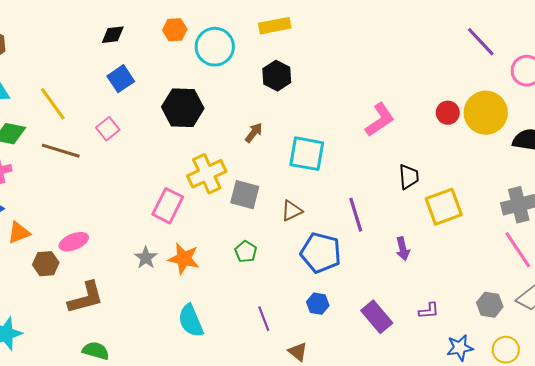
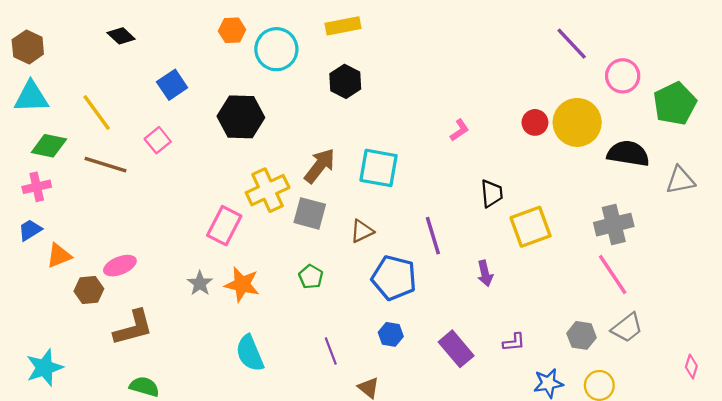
black diamond: (113, 35) -> (121, 36), moved, turned 50
pink L-shape: (380, 120) -> (459, 130), size x0.6
brown arrow: (254, 133) -> (320, 166), moved, size x1.6

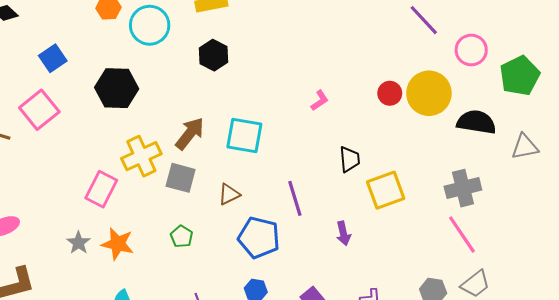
pink square: (158, 140) -> (39, 110), size x1.6

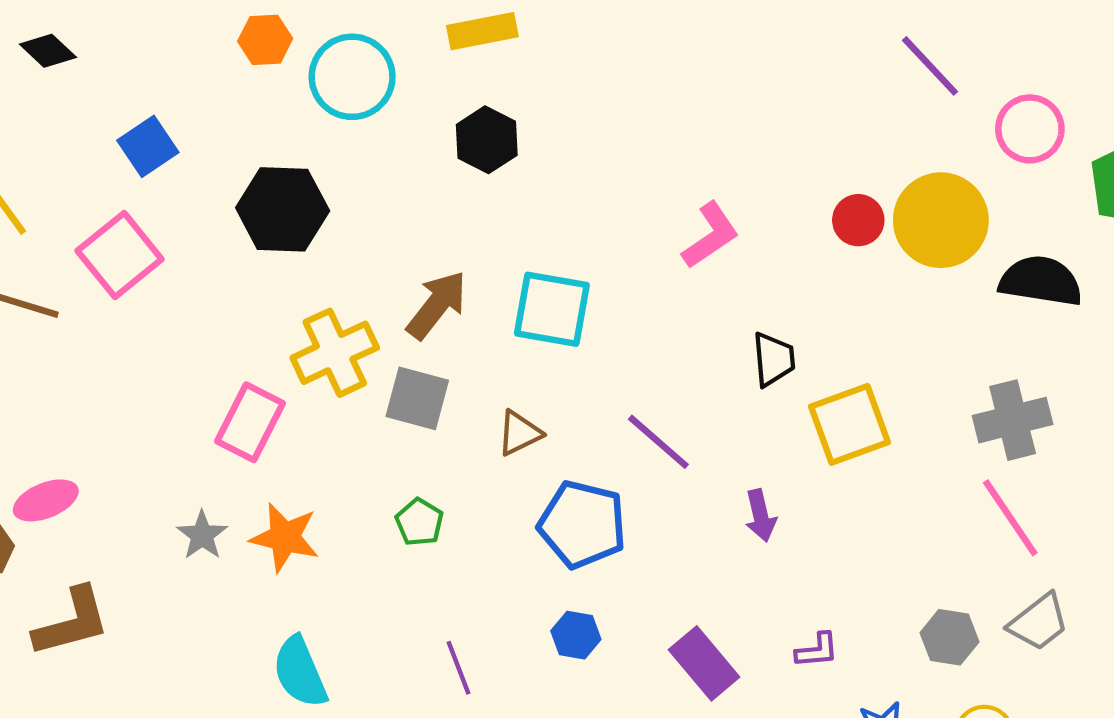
pink L-shape: (320, 100) -> (711, 235), size x1.5
purple line: (295, 198) -> (658, 442), turned -32

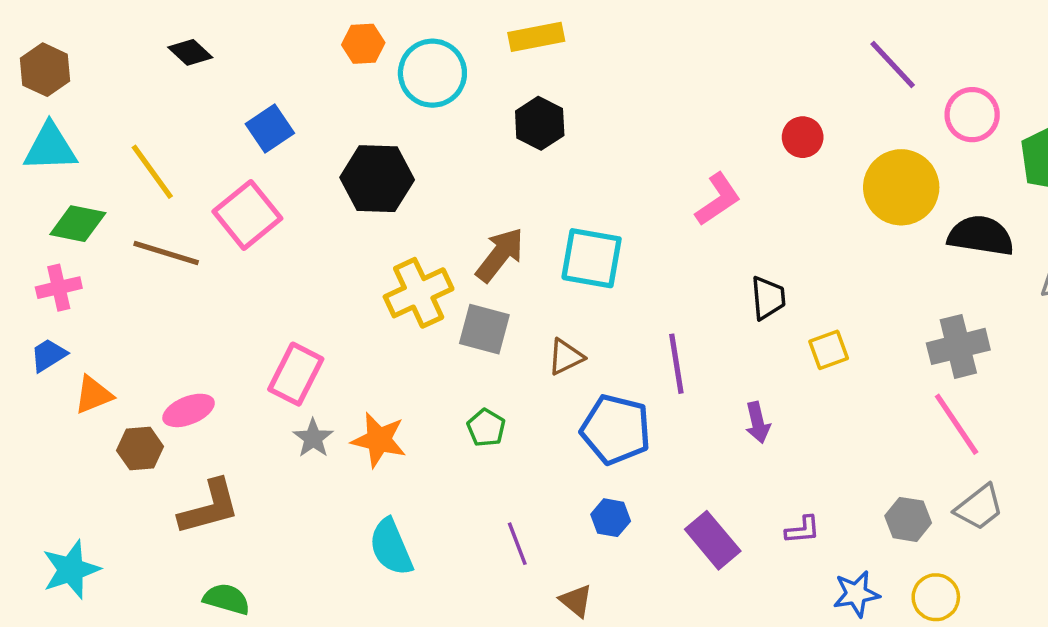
red circle: (858, 220) -> (803, 137), moved
pink rectangle: (250, 422) -> (296, 374), moved
yellow square: (850, 424) -> (829, 350), size x0.6
purple line: (658, 442) -> (676, 364), turned 40

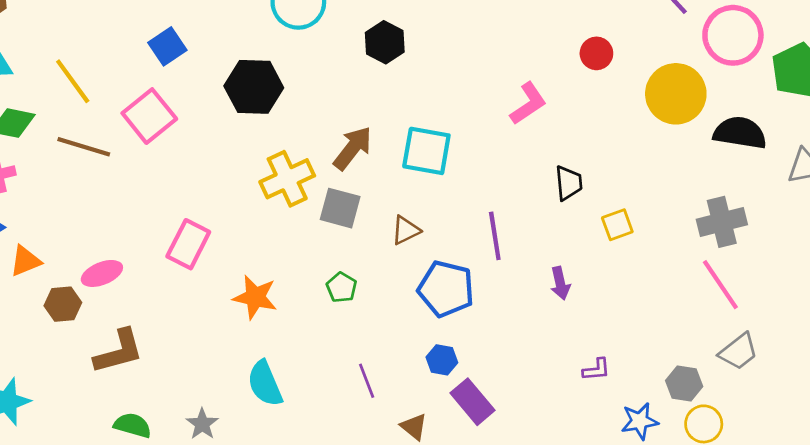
pink circle: (972, 115) -> (733, 35), size x1.4
gray star: (313, 438) -> (202, 424), moved
gray hexagon: (908, 519) -> (684, 384), moved
purple rectangle: (713, 540) -> (472, 402), moved

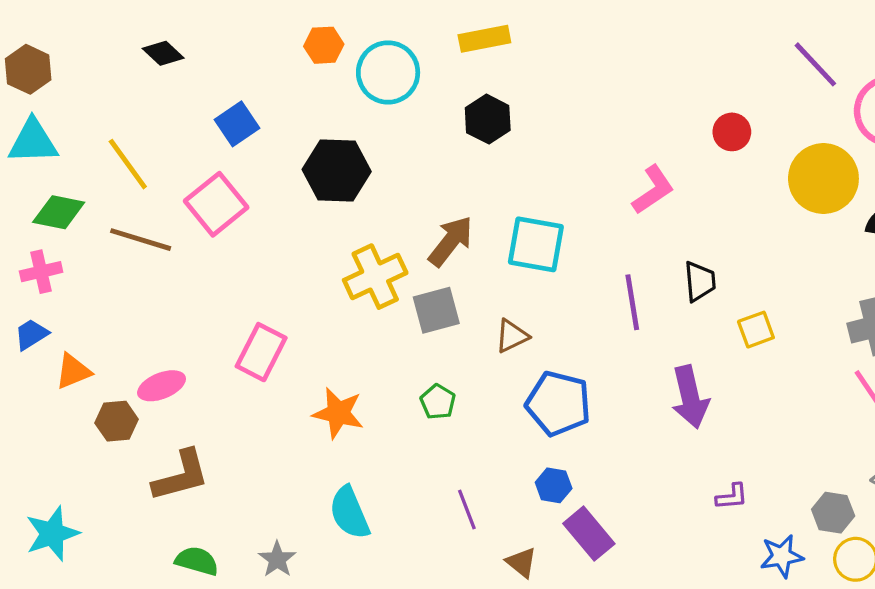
gray square: (340, 208) -> (436, 310), turned -30
purple line: (495, 236) -> (632, 302), moved
purple arrow: (560, 283) -> (690, 397), size x1.6

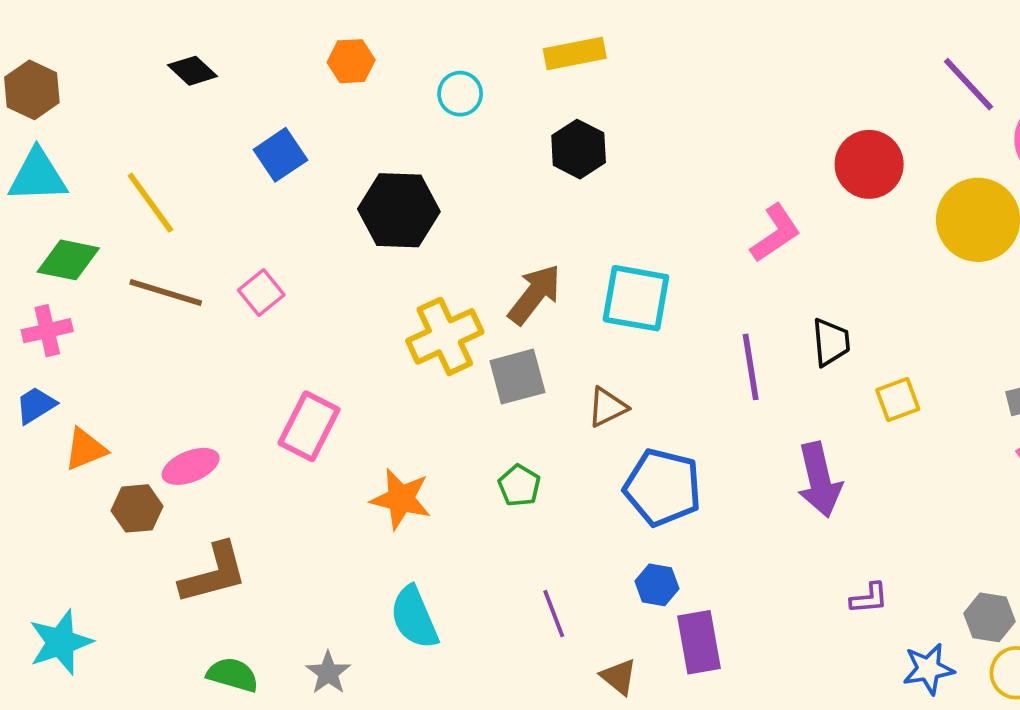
orange hexagon: (324, 45) -> (351, 61), moved
cyan circle: (388, 72) -> (460, 94), size x0.6
red circle: (732, 132) -> (869, 164), size x1.5
pink square: (216, 204) -> (261, 292), moved, size x0.6
purple rectangle: (589, 534) -> (699, 642), turned 30

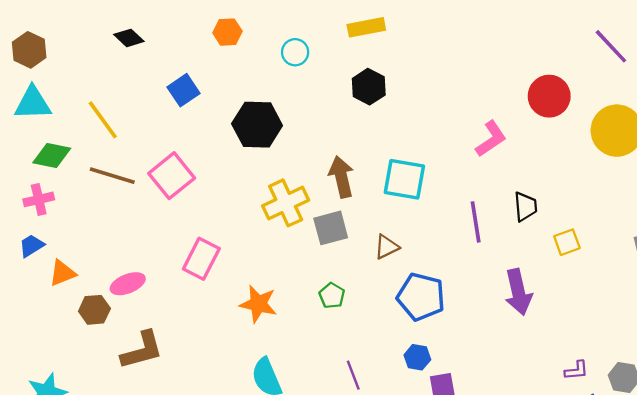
pink square: (261, 292) -> (172, 176), size x1.6
brown arrow: (535, 294) -> (341, 177), turned -51
purple L-shape: (869, 598) -> (576, 370), moved

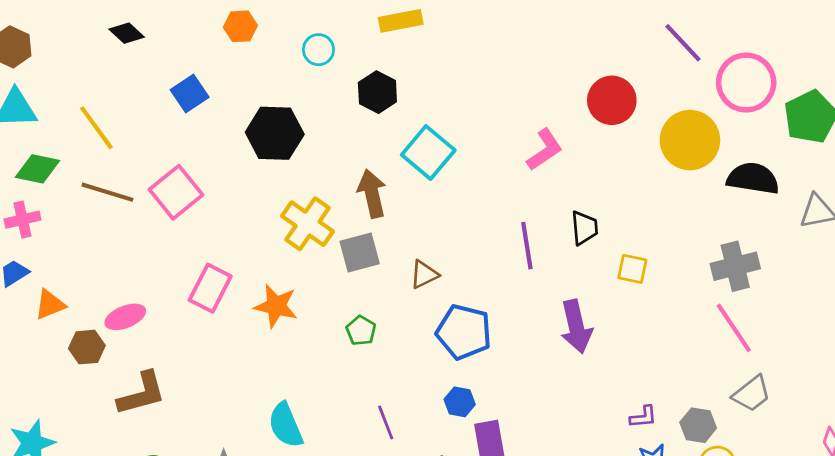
black hexagon: (369, 87) -> (377, 92), moved
cyan square: (404, 179) -> (428, 152), moved, turned 30
yellow cross: (286, 203) -> (308, 224), turned -30
yellow square: (567, 242) -> (632, 269), turned 32
orange star: (258, 304) -> (276, 306), moved

